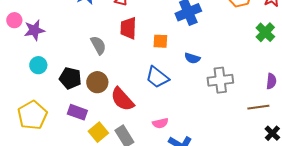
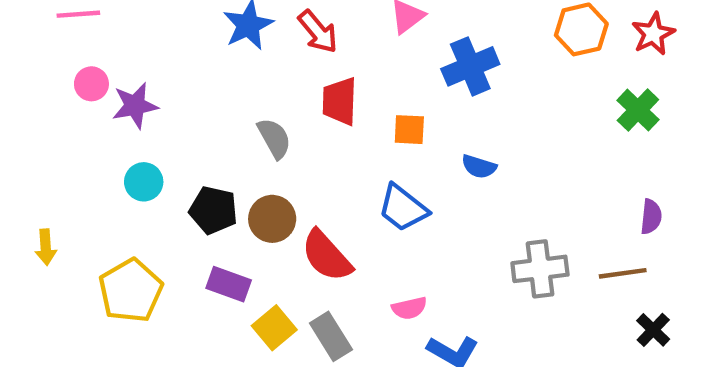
gray cross: (220, 80) -> (540, 269), moved

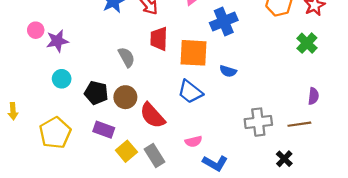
orange square: (409, 130) -> (193, 53), size x1.8
black cross: (653, 330) -> (284, 159), moved

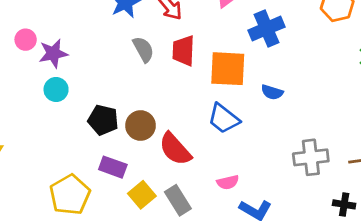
gray semicircle: (126, 57) -> (143, 49), moved
cyan circle: (62, 79) -> (56, 89), moved
yellow pentagon: (55, 133) -> (70, 195), moved
black cross: (284, 159) -> (344, 204), turned -35

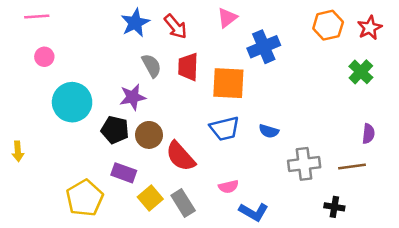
purple star: (53, 53) -> (133, 97), moved
cyan circle: (56, 89) -> (72, 102), size x1.8
blue semicircle: (272, 92) -> (269, 131), moved
blue trapezoid: (224, 119) -> (225, 129), turned -52

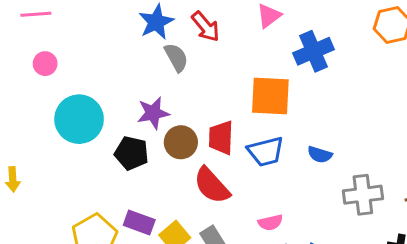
gray semicircle: (152, 66) -> (176, 57), moved
red trapezoid: (188, 67) -> (221, 138), moved
brown circle: (149, 135) -> (181, 142), moved
purple rectangle: (124, 173) -> (139, 222), moved

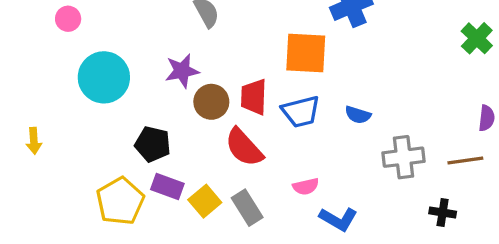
black pentagon: (132, 153) -> (153, 144), moved

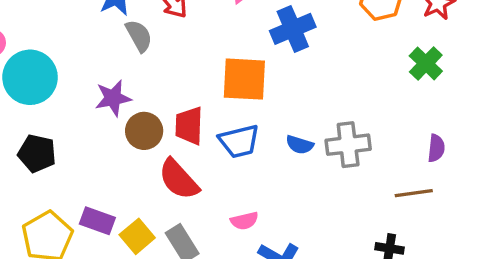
cyan circle: (104, 77) -> (30, 77), moved
black pentagon: (153, 144) -> (37, 153), moved
gray cross: (403, 157) -> (348, 145), moved

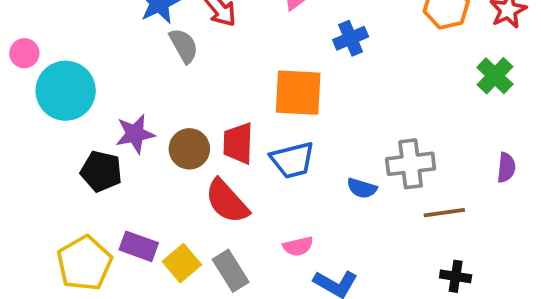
blue cross: (293, 29) -> (351, 38), size x0.7
purple star: (113, 98) -> (135, 134), moved
blue semicircle: (300, 145) -> (362, 188), moved
black pentagon: (37, 153) -> (101, 171), moved
brown line: (414, 193) -> (444, 213), moved

